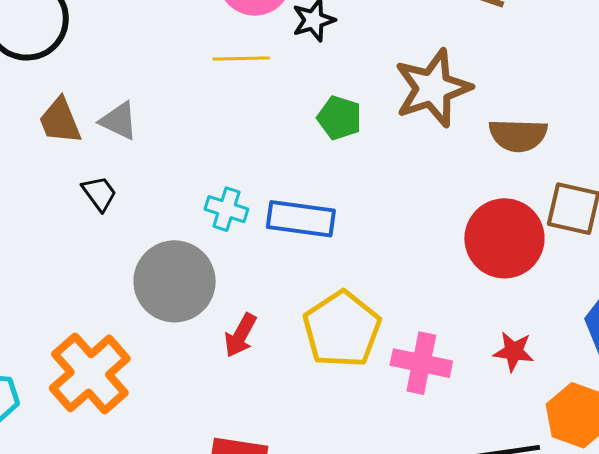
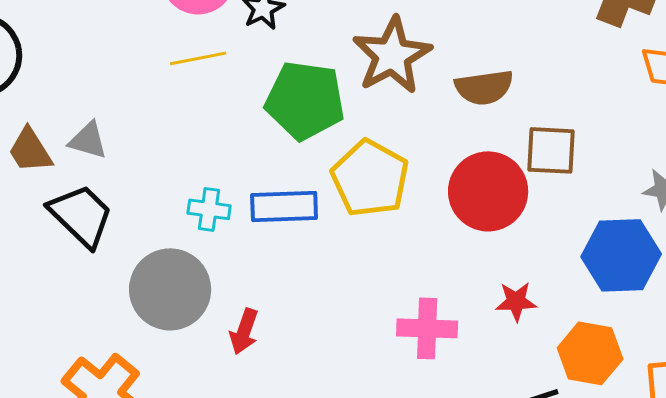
green pentagon: (339, 118) -> (305, 100), size x1.8
black trapezoid: (99, 193) -> (81, 215), size x1.8
yellow pentagon: (342, 329) -> (370, 178), moved

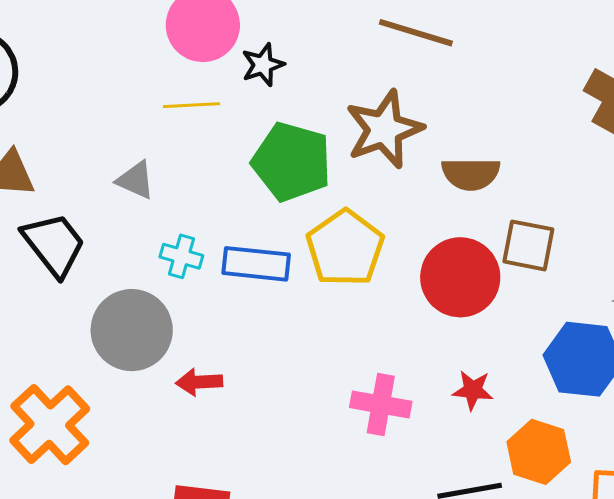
gray triangle: (88, 140) -> (136, 180), moved
red arrow: (244, 331) -> (199, 382), turned 60

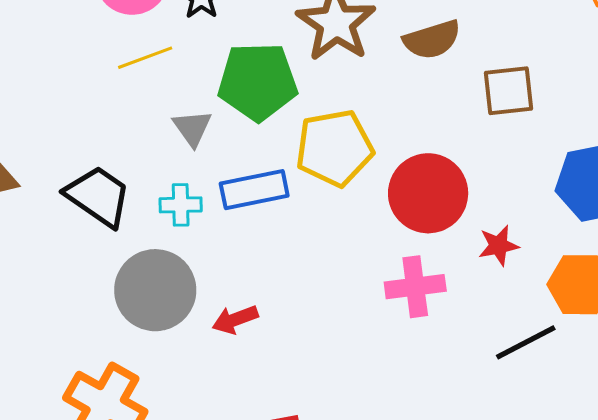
gray triangle: (136, 180) -> (192, 128), moved, turned 48
black trapezoid: (54, 244) -> (98, 196), moved
yellow pentagon: (345, 248) -> (334, 148), turned -30
red circle: (460, 277) -> (428, 193), moved

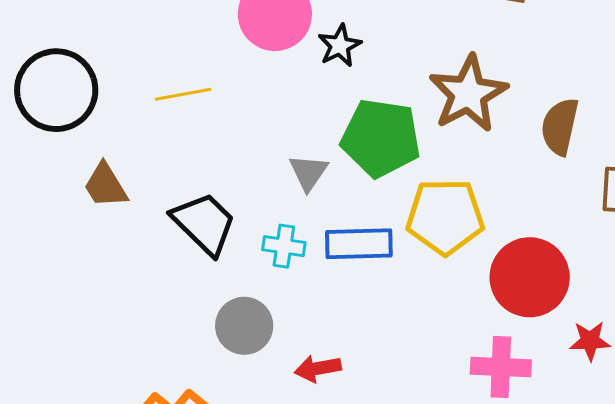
brown semicircle: (432, 40) -> (560, 127), turned 110
yellow line: (145, 58) -> (183, 94), moved
gray circle: (155, 290) -> (244, 326), size x0.7

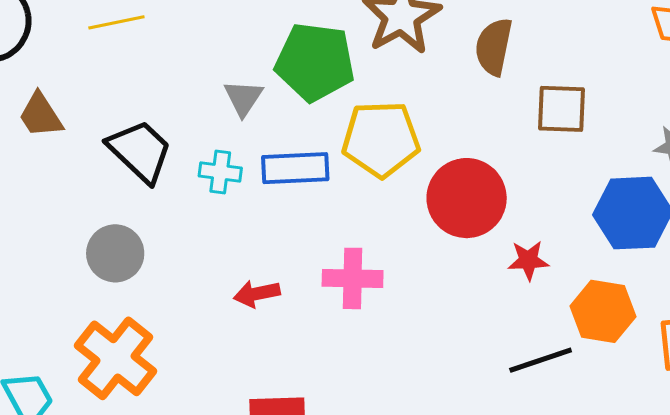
gray circle: (244, 326) -> (115, 253), moved
pink cross: (501, 367) -> (353, 278), moved

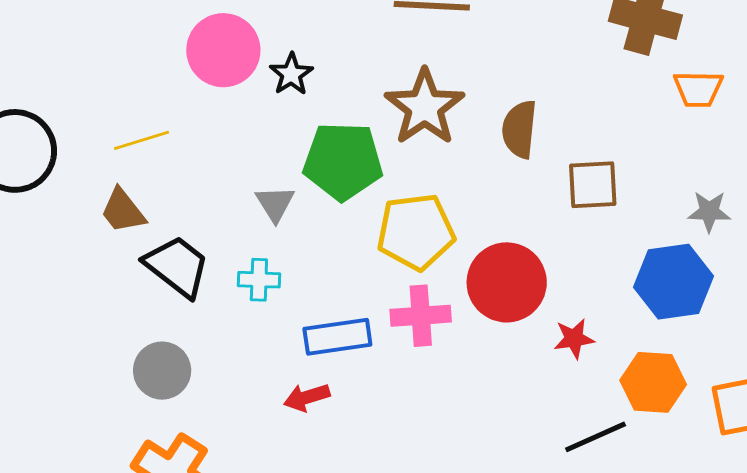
brown trapezoid: (41, 115) -> (123, 211), moved
blue rectangle: (295, 168) -> (337, 337), moved
pink cross: (353, 278) -> (421, 316), moved

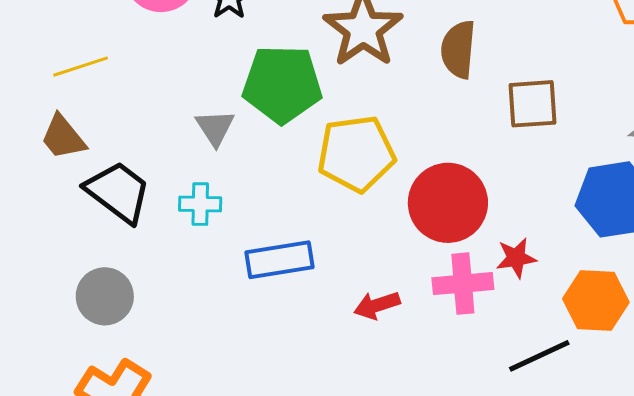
pink cross: (421, 316) -> (463, 284), moved
red arrow: (307, 397) -> (377, 305), moved

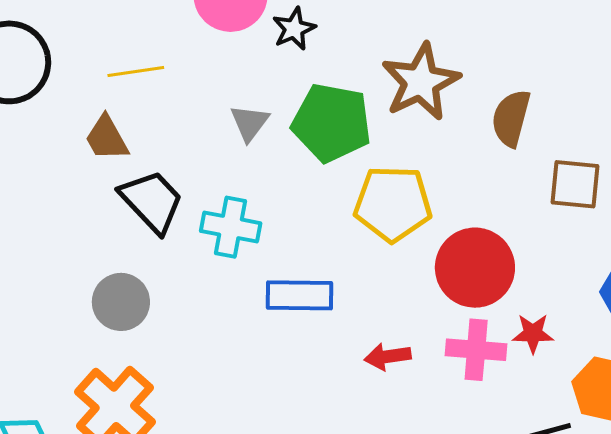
gray triangle: (215, 128) -> (250, 123), moved
cyan cross: (200, 204) -> (231, 227), size x1.4

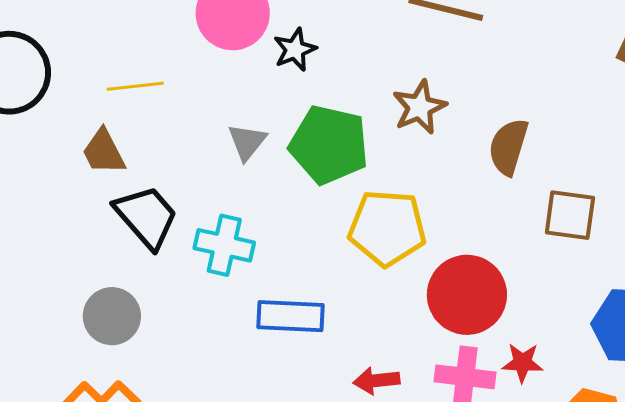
brown star: (421, 82) -> (419, 107), size x0.7

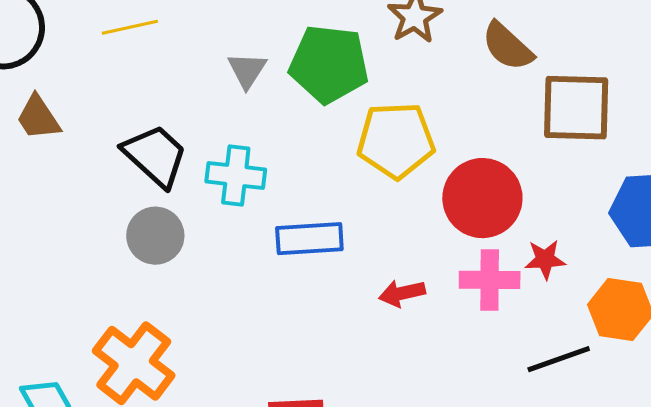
brown semicircle: (508, 147) -> (507, 46), turned -58
brown trapezoid: (104, 152) -> (38, 118), moved
brown square: (570, 215) -> (576, 108), size x1.4
gray circle: (112, 316) -> (155, 236), moved

